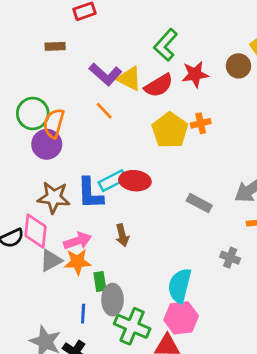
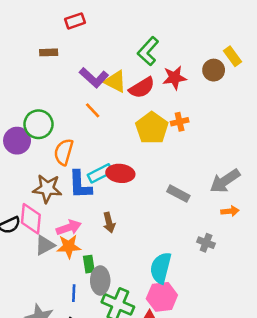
green circle: (33, 113) -> (38, 124), moved
orange semicircle: (54, 123) -> (64, 152), moved
purple circle: (47, 144) -> (17, 141), moved

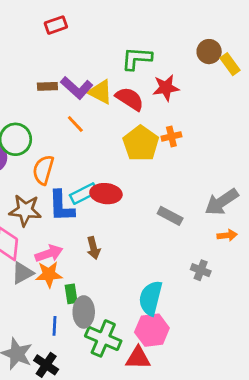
green L-shape: (148, 51) -> (137, 58), turned 52
brown rectangle: (49, 52) -> (47, 86), moved
brown circle: (214, 70) -> (209, 52), moved
red semicircle: (142, 88) -> (130, 99), turned -116

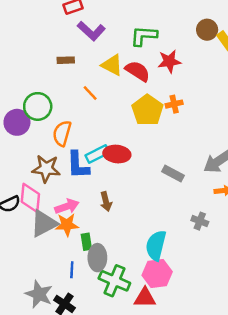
purple L-shape: (77, 88) -> (91, 31), moved
gray triangle: (22, 273) -> (44, 223), size x1.4

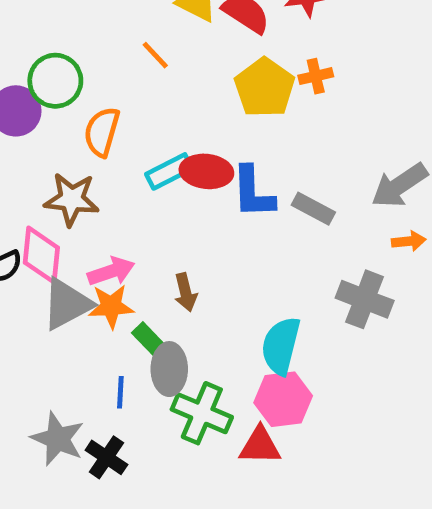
blue L-shape: (78, 165) -> (253, 192), moved
brown arrow: (106, 202) -> (186, 292), moved
gray cross: (200, 221) -> (365, 299), size x1.6
green rectangle: (86, 242) -> (148, 339), turned -35

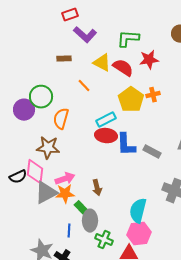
cyan rectangle: (169, 171) -> (106, 120), moved
green cross: (202, 413) -> (104, 240), size x0.7

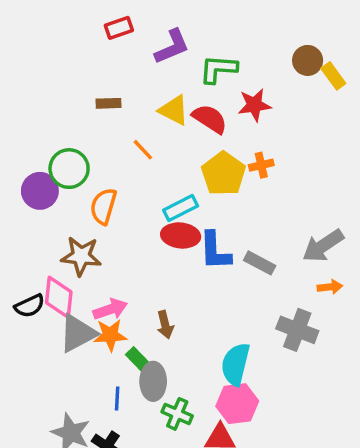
purple L-shape: (85, 35) -> (172, 47), moved, turned -65

